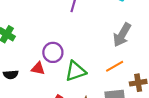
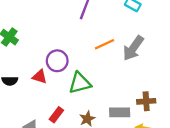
orange line: (115, 66) -> (105, 44), moved

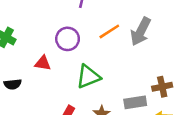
purple circle: (57, 61) -> (68, 39), moved
red triangle: (40, 77) -> (43, 63), moved

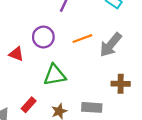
brown cross: (162, 87) -> (121, 84), moved

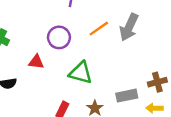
green triangle: (55, 75) -> (81, 73), turned 40
brown cross: (121, 84) -> (157, 82), moved

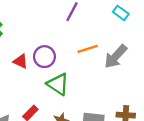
purple circle: (59, 37) -> (44, 57), moved

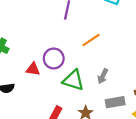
gray arrow: (116, 56) -> (103, 76), moved, size x0.6

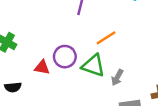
green triangle: (73, 80) -> (93, 66), moved

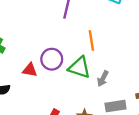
orange line: (106, 38) -> (91, 40), turned -66

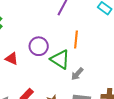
red triangle: (30, 70) -> (12, 59), moved

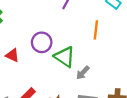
orange line: (76, 39) -> (96, 30), moved

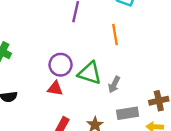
red triangle: (12, 55) -> (55, 88), moved

